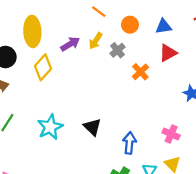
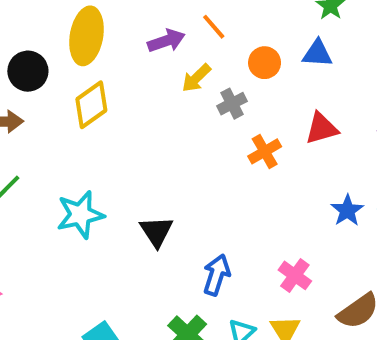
blue triangle: (164, 26) -> (317, 53), moved
purple arrow: (70, 44) -> (166, 41), moved

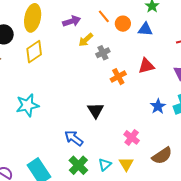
orange line: (214, 27) -> (104, 16), moved
orange circle: (265, 63) -> (123, 24), moved
black triangle: (156, 231) -> (96, 110), moved
blue arrow: (216, 275) -> (74, 138), moved, turned -72

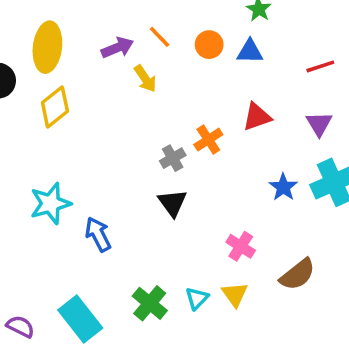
orange line: (104, 16) -> (160, 37), moved
yellow arrow: (86, 40) -> (145, 79), turned -77
gray cross: (103, 53) -> (173, 158), moved
blue arrow: (74, 138) -> (98, 234), moved, turned 30

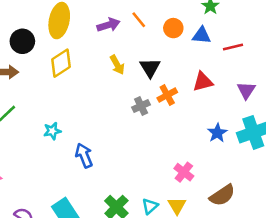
red line: (320, 66) -> (233, 47), moved
yellow arrow: (145, 79) -> (117, 65), moved
cyan star: (50, 203) -> (52, 131), size x0.6
black triangle: (173, 203) -> (150, 68), moved

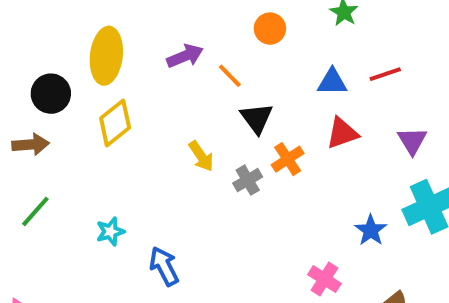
orange line: (139, 20) -> (230, 76), moved
orange circle: (173, 28) -> (270, 29), moved
blue triangle: (202, 35) -> (332, 82), moved
yellow arrow: (117, 65) -> (201, 156), moved
blue star: (217, 133) -> (371, 230), moved

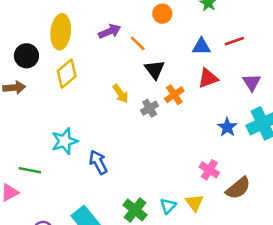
green line: (35, 211) -> (30, 170), moved, turned 60
blue star: (371, 230) -> (227, 127), moved
cyan star: (110, 232) -> (65, 141), size x1.5
pink cross: (324, 279) -> (209, 170), moved

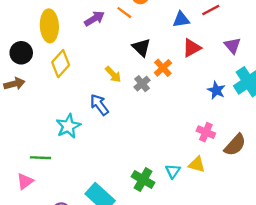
orange line: (138, 43) -> (124, 13), moved
blue arrow: (98, 162) -> (99, 105), moved
yellow triangle: (195, 203) -> (197, 165), turned -30

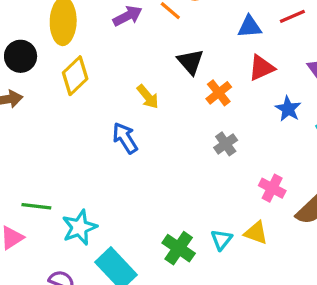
gray cross: (142, 84) -> (226, 144), moved
blue star: (216, 90) -> (288, 109), moved
cyan star: (68, 126) -> (79, 227), moved

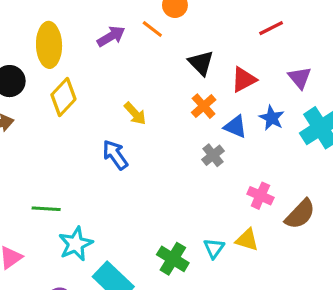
blue triangle: (250, 27) -> (235, 127), moved, turned 30
black triangle: (190, 62) -> (201, 63), moved
green line: (36, 206) -> (46, 209), moved

